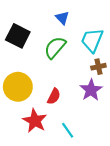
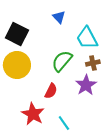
cyan trapezoid: (92, 40) -> (87, 38), turned -50
green semicircle: (55, 48) -> (62, 61), moved
yellow circle: (18, 87) -> (17, 65), moved

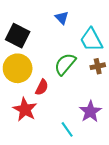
purple star: (86, 85) -> (90, 112), moved
red semicircle: (51, 91) -> (42, 87), moved
red star: (33, 114) -> (25, 109), moved

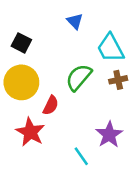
black square: (18, 36) -> (21, 43), size x0.7

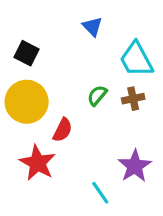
green semicircle: (79, 77) -> (97, 95), size x0.6
brown cross: (118, 80) -> (133, 99), moved

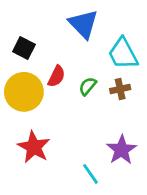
blue triangle: (92, 26) -> (83, 24), size x1.6
red semicircle: (63, 130) -> (56, 76), moved

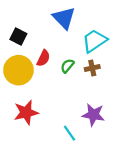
cyan trapezoid: (123, 54) -> (94, 41), turned 84
red star: (34, 147) -> (26, 113), turned 30
purple star: (122, 150) -> (93, 115), turned -30

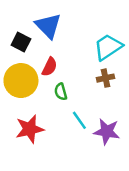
blue triangle: (64, 18) -> (48, 26), moved
green semicircle: (67, 66) -> (61, 92), moved, turned -56
cyan line: (69, 133) -> (79, 120), moved

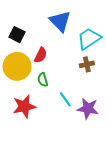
blue triangle: (48, 26) -> (60, 21), moved
green semicircle: (61, 92) -> (43, 80), moved

